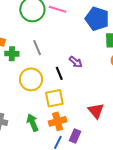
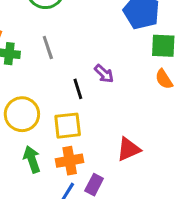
yellow circle: (31, 79) -> (22, 114), moved
red triangle: (96, 111) -> (128, 149), turned 42

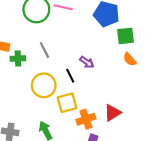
yellow circle: (22, 114) -> (44, 85), moved
orange cross: (70, 161) -> (86, 119), moved

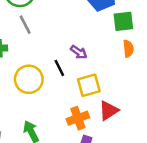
gray line: (44, 50) -> (25, 25), moved
orange semicircle: (130, 59) -> (128, 49), turned -144
yellow square: (67, 103) -> (89, 85), moved

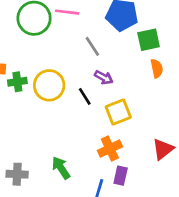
gray line: (25, 25) -> (92, 46), moved
yellow circle: (29, 79) -> (49, 85), moved
red triangle: (109, 111) -> (163, 149), moved

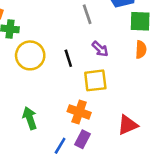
purple arrow: (104, 77) -> (100, 49), moved
yellow circle: (49, 85) -> (30, 55), moved
orange cross: (110, 149) -> (79, 112), turned 30

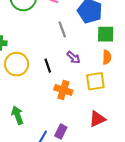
yellow square: (95, 80) -> (95, 81), moved
orange cross: (79, 112) -> (63, 90), moved

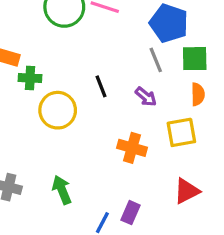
gray line: (62, 29) -> (156, 60), moved
black line: (48, 66) -> (101, 86), moved

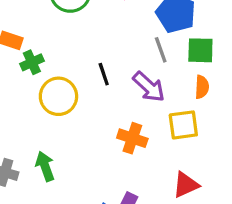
green cross: (30, 78) -> (32, 62), turned -30
purple arrow: (146, 97) -> (149, 87), size x1.5
green arrow: (62, 190) -> (45, 166), moved

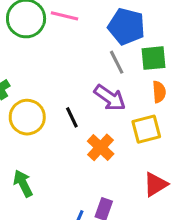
black line: (104, 74) -> (72, 117), moved
orange cross: (132, 138) -> (101, 147), turned 32

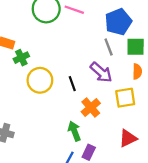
blue pentagon: (126, 26) -> (118, 22), turned 30
green arrow: (23, 183) -> (74, 131), moved

